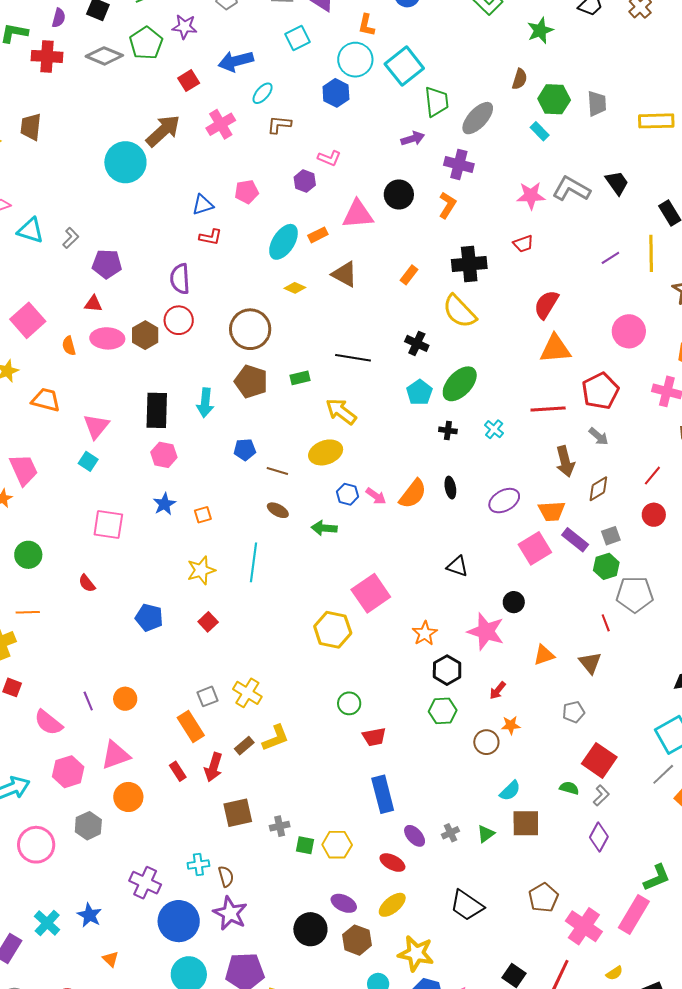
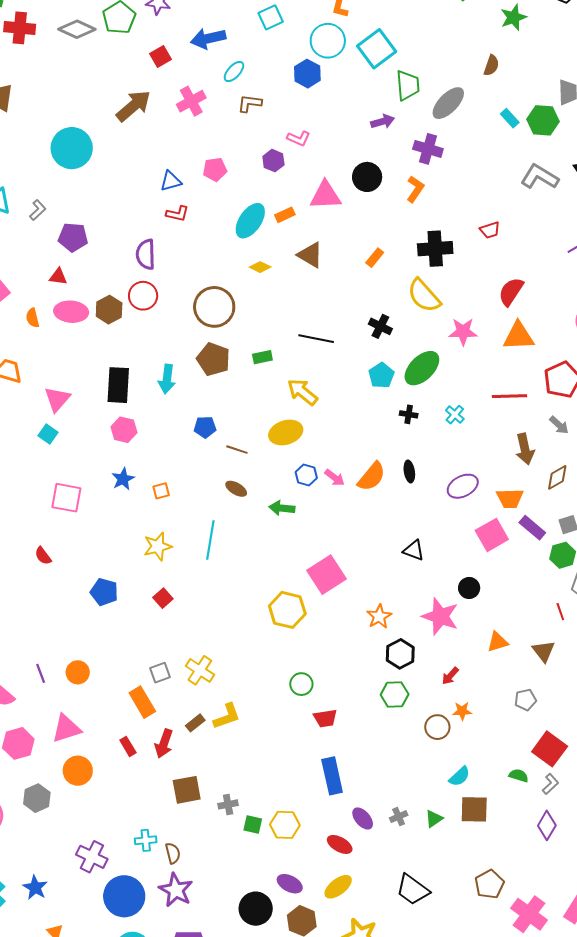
green hexagon: (554, 99) -> (543, 120), moved
cyan circle: (125, 162) -> (72, 148), moved
pink star: (531, 196) -> (463, 332), moved

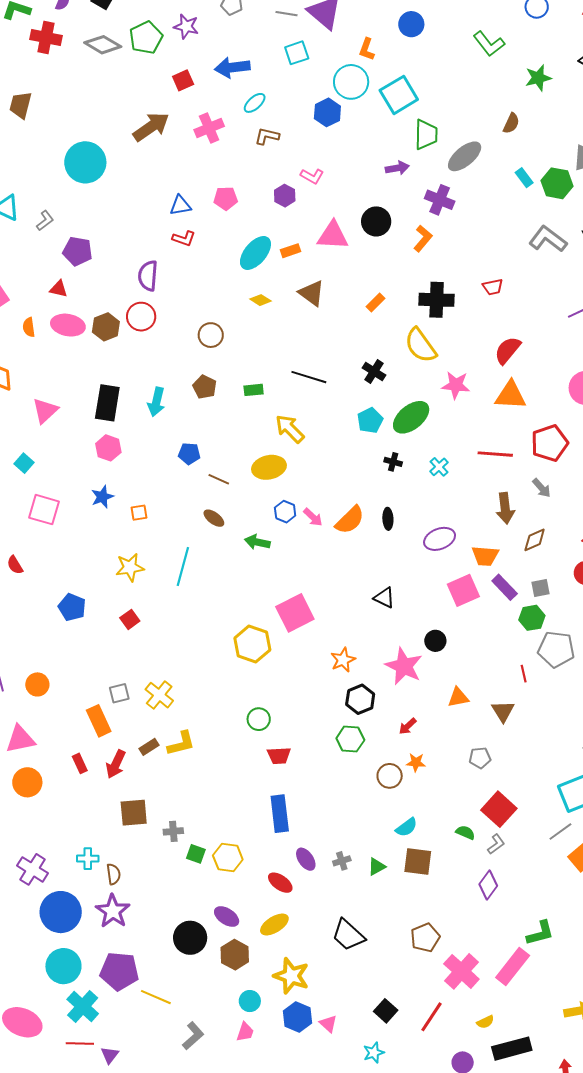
brown circle: (214, 307) -> (211, 335), size x0.6
brown pentagon: (213, 359) -> (205, 387), size x0.7
cyan square: (48, 434) -> (24, 463), moved

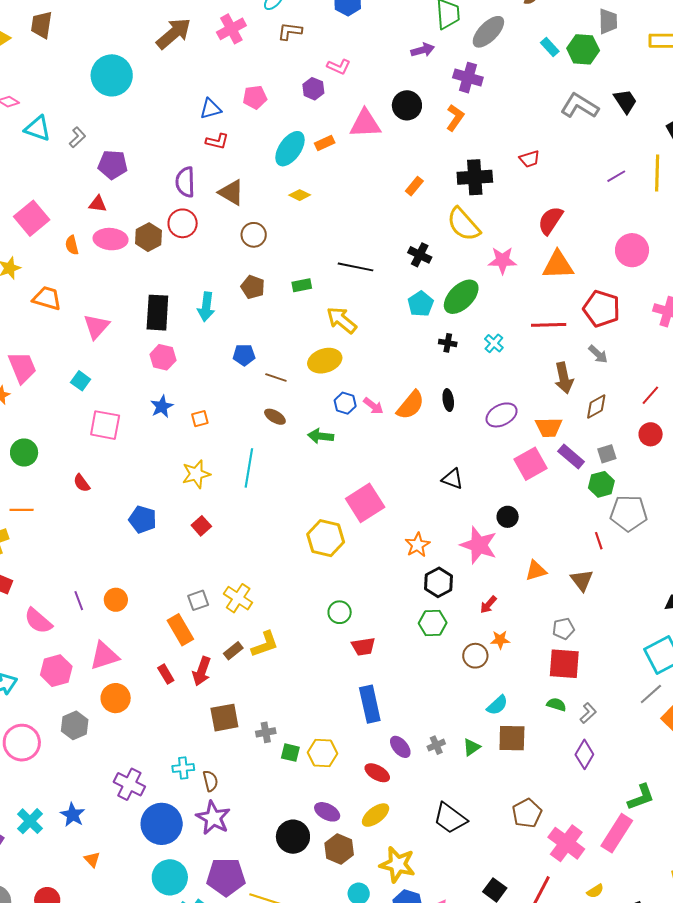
brown triangle: (312, 293) -> (231, 192), moved
red pentagon: (550, 443) -> (602, 309), turned -30
red square: (499, 809) -> (564, 664), moved, turned -32

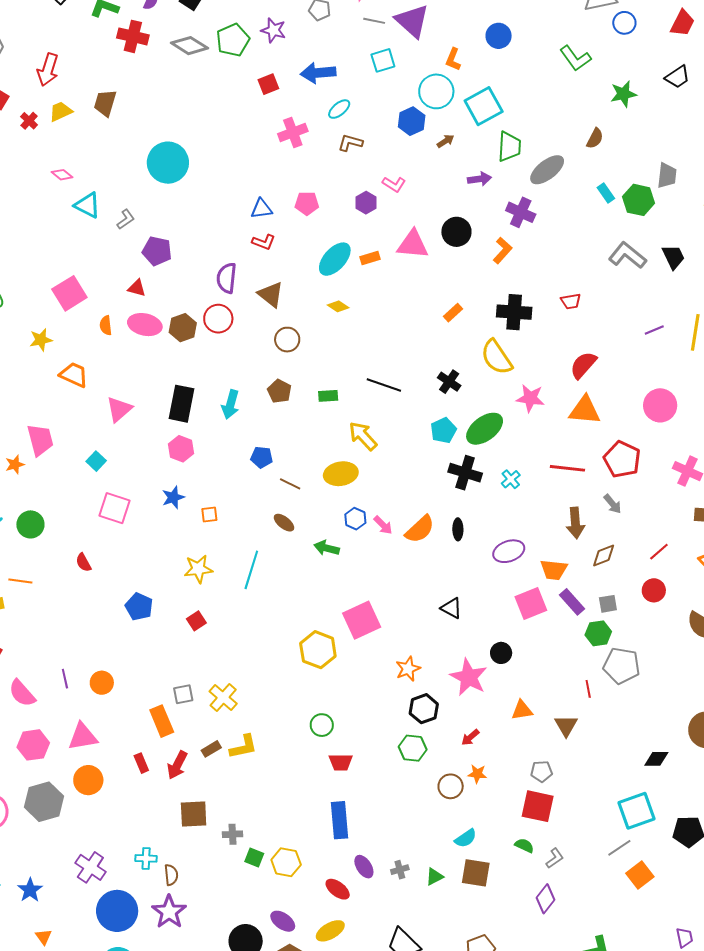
brown arrow: (174, 33) -> (446, 141), moved, size x0.5
black cross: (448, 343) -> (465, 473), size x1.8
gray hexagon: (75, 725) -> (44, 802), size x1.4

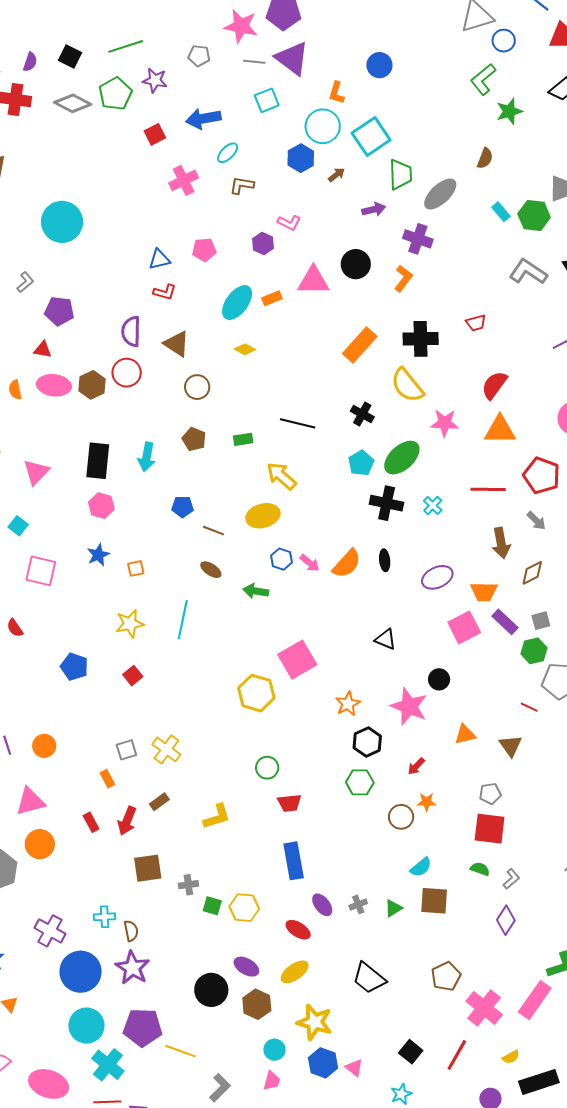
green L-shape: (575, 58) -> (483, 79), moved, turned 92
orange rectangle: (453, 313) -> (360, 345), size x1.8
red line: (588, 689) -> (529, 707), turned -48
orange rectangle: (162, 721) -> (107, 779), size x0.6
yellow L-shape: (243, 747) -> (217, 817), moved

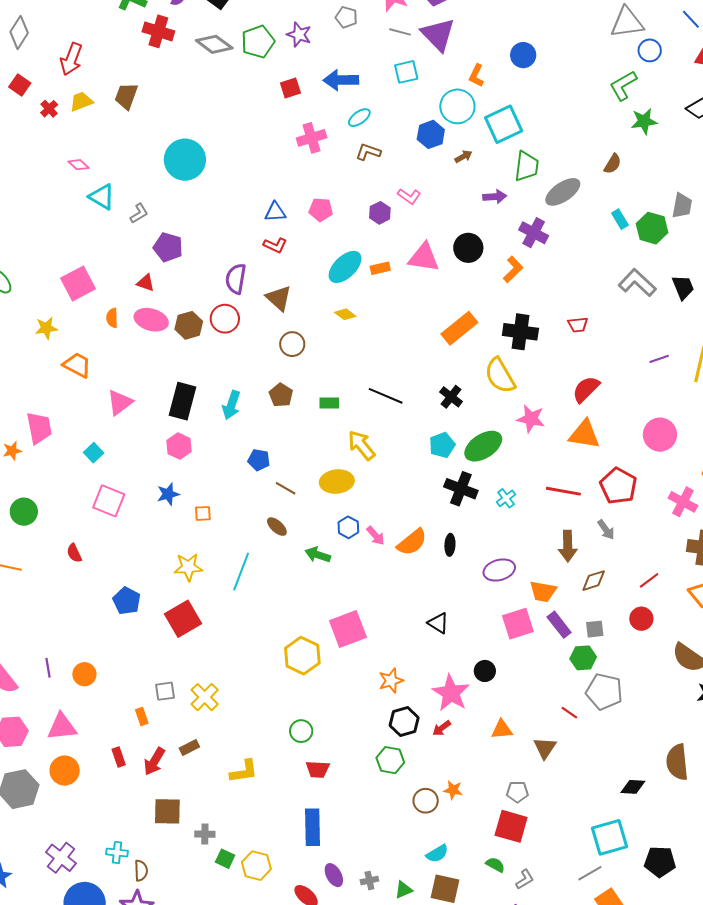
red square: (133, 676) -> (183, 619), size x1.8
red arrow: (416, 766) -> (442, 728), moved

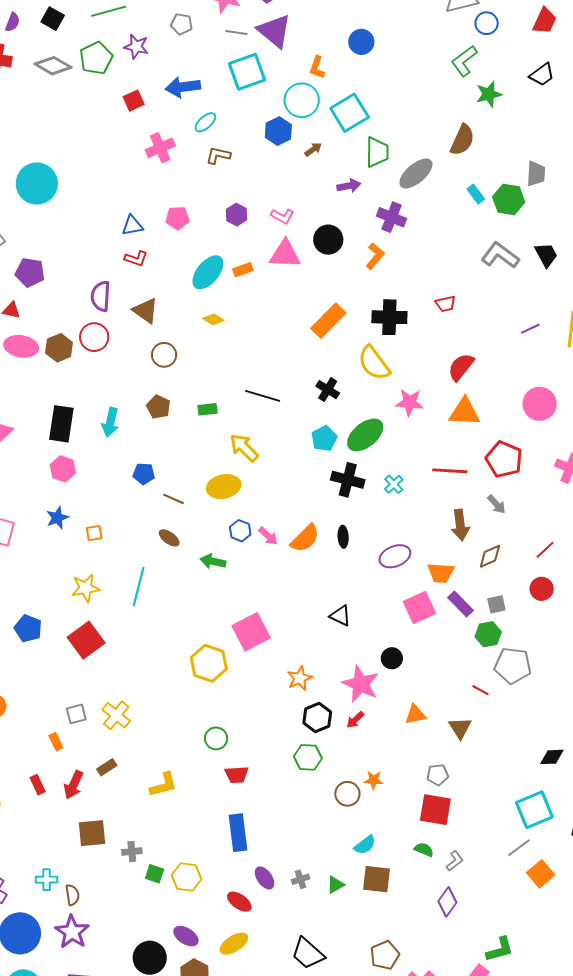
cyan square: (406, 72) -> (247, 72), size x1.5
brown semicircle: (613, 164) -> (462, 140), size x1.5
pink L-shape: (409, 196) -> (282, 216), moved

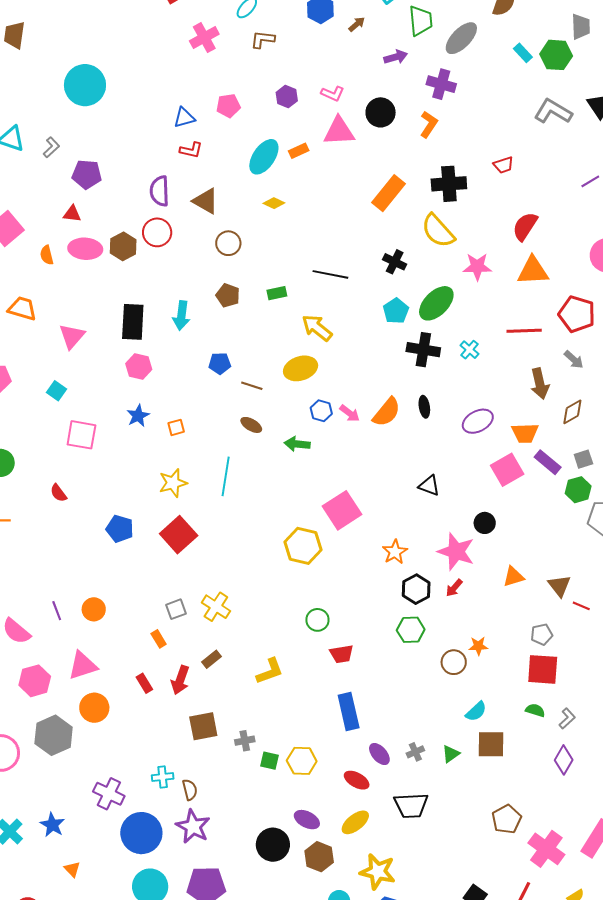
red line: (481, 690) -> (581, 606), moved
black trapezoid: (308, 953) -> (411, 805), moved, turned -39

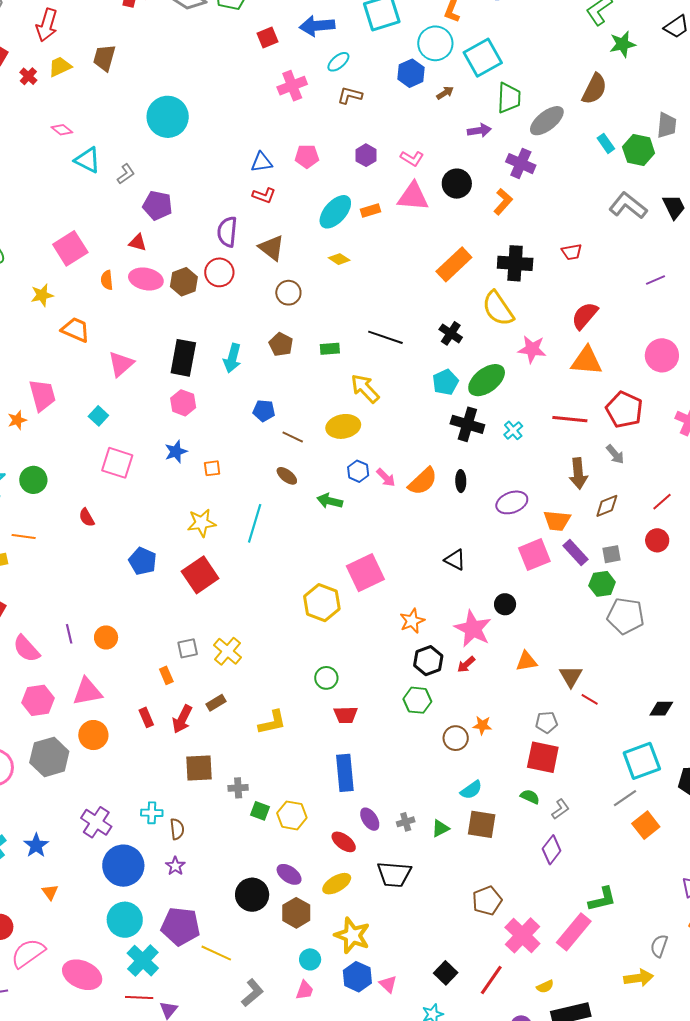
purple star: (193, 827) -> (175, 866), size x0.6

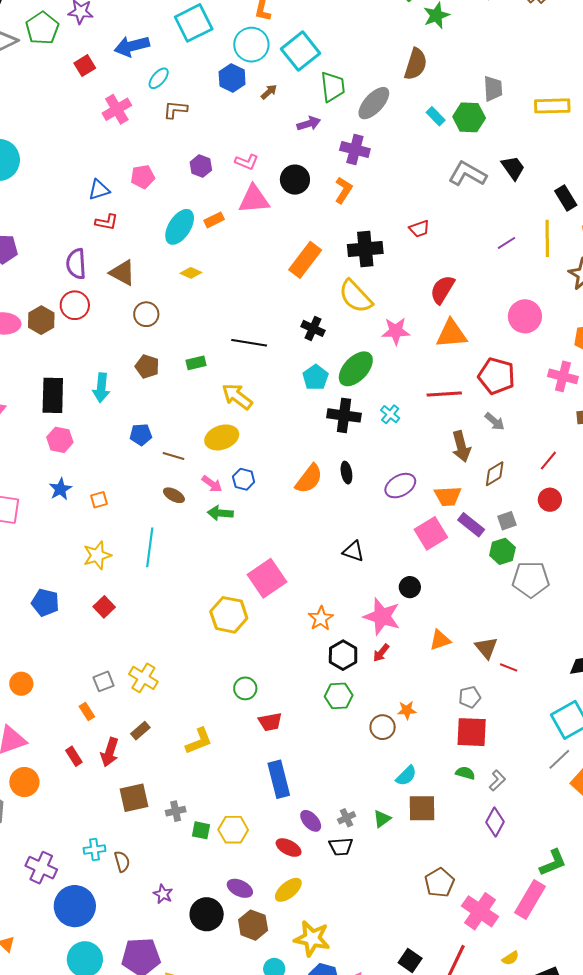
pink arrow: (386, 477) -> (212, 484), moved
red square: (200, 575) -> (104, 607), size x0.6
purple star: (175, 866) -> (163, 894), moved
black trapezoid: (394, 874) -> (341, 847), moved, size x0.7

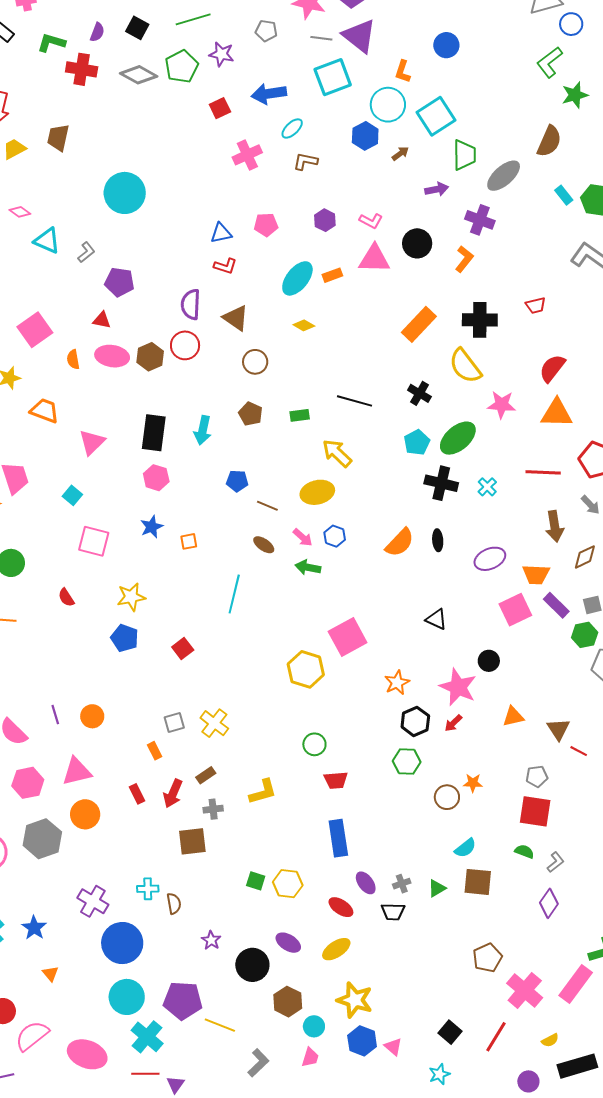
yellow star: (97, 555) -> (131, 597), moved
gray cross: (176, 811) -> (213, 809), moved
brown hexagon: (253, 925) -> (288, 1002), moved

